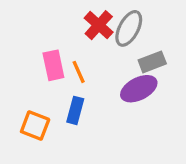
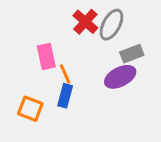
orange line: (79, 72) -> (65, 74), moved

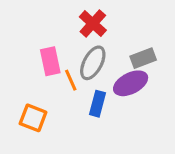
gray ellipse: (111, 25) -> (93, 63), moved
blue rectangle: (65, 96) -> (98, 104), moved

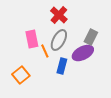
gray rectangle: (143, 58) -> (91, 37), turned -42
orange square: (33, 118) -> (21, 75), turned 30

